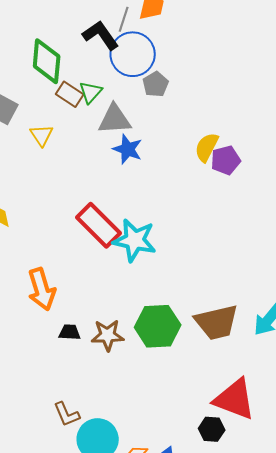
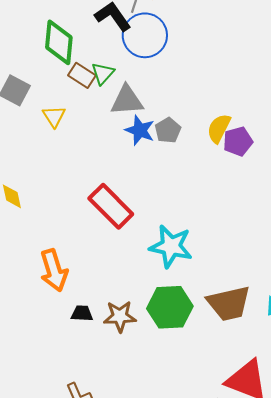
gray pentagon: (156, 84) -> (168, 130), moved
cyan star: (135, 240) -> (171, 246), moved

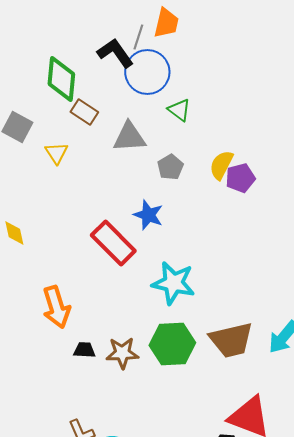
green triangle: (103, 73) -> (179, 110), moved, turned -35
blue star: (140, 130) -> (148, 215), moved

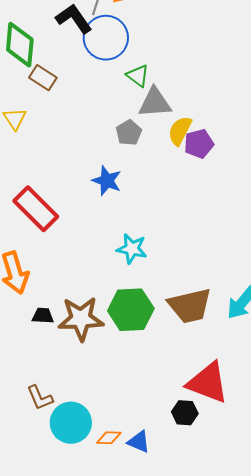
gray triangle: (129, 137) -> (155, 103), moved
red rectangle: (113, 243) -> (36, 209), moved
cyan star: (173, 283) -> (132, 249), size x0.7
brown star: (122, 353) -> (81, 319), size x1.4

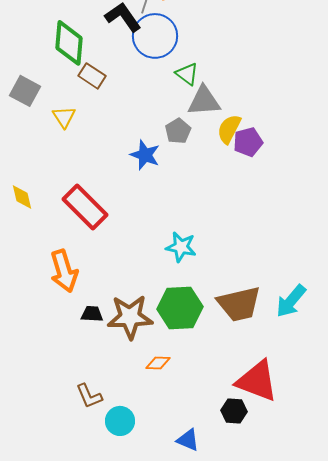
blue star: (107, 181) -> (145, 155), moved
cyan circle: (71, 423) -> (120, 421), size x0.7
orange diamond: (109, 438) -> (158, 363), moved

